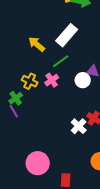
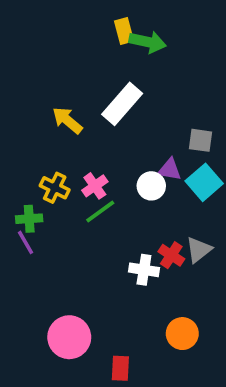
green line: (61, 61) -> (100, 211), moved
green cross: (16, 98) -> (29, 219), turned 32
white cross: (79, 126) -> (144, 270), turned -35

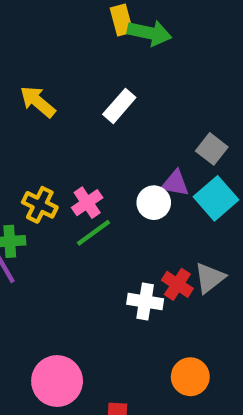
white rectangle: (122, 104) -> (119, 106), size x0.7
yellow arrow: (67, 120) -> (38, 102), moved
gray square: (200, 140) -> (212, 149), turned 30

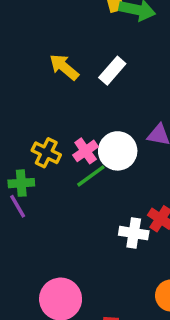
yellow arrow: (38, 102) -> (64, 67), moved
white circle: (154, 203) -> (118, 151), moved, size x1.4

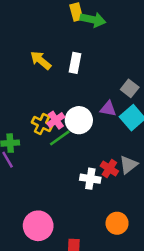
white rectangle: (112, 71) -> (75, 63), turned -30
yellow cross: (46, 153) -> (42, 124), moved

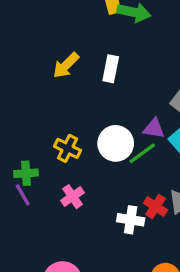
yellow arrow: (41, 60) -> (66, 65), turned -85
pink cross: (56, 120) -> (73, 197), moved
green line: (60, 138) -> (142, 153), moved

